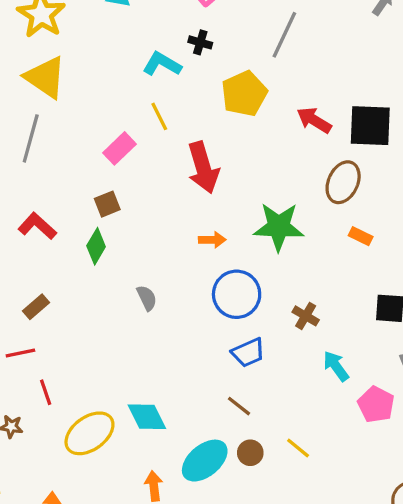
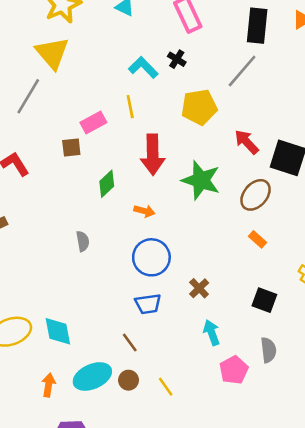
brown square: (107, 204) -> (71, 148), moved
green star: (279, 227) -> (201, 180), moved
green diamond: (96, 246) -> (107, 184), moved

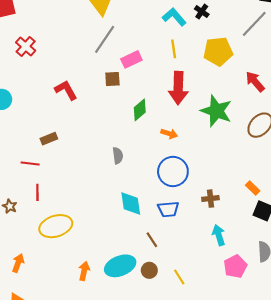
gray line: (28, 96) -> (105, 39), moved
yellow line: (130, 107) -> (174, 49), moved
orange rectangle: (258, 239) -> (253, 188), moved
brown cross: (199, 288) -> (210, 199), turned 35
cyan diamond: (58, 331) -> (131, 203), moved

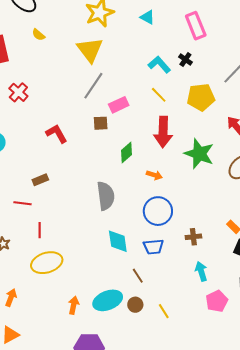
yellow line: (174, 49) -> (159, 95), turned -36
gray semicircle: (118, 156) -> (106, 196), size x1.8
red line: (37, 192) -> (40, 230), moved

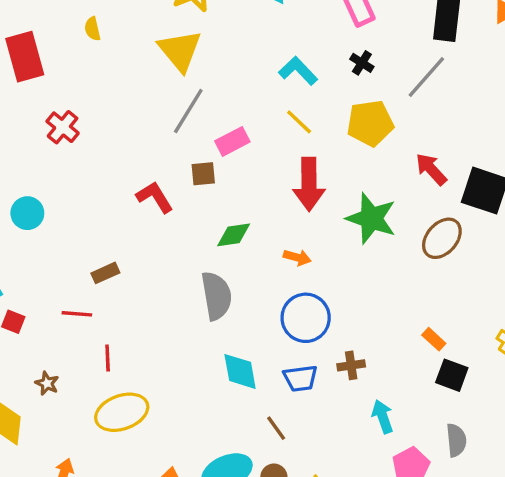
yellow semicircle: (38, 35) -> (92, 29), turned 40
black cross: (185, 59) -> (362, 63), moved
red L-shape: (57, 134) -> (155, 197), moved
green diamond: (126, 153) -> (234, 235), moved, turned 35
brown cross: (193, 237) -> (351, 365), moved

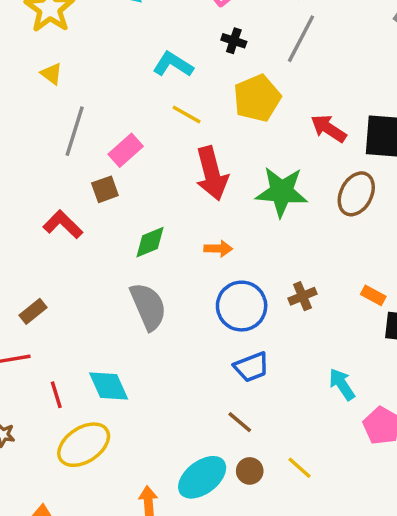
yellow triangle: (180, 51) -> (51, 74), size x0.5
brown cross: (351, 365) -> (302, 296), moved
cyan diamond: (240, 371) -> (109, 386), moved

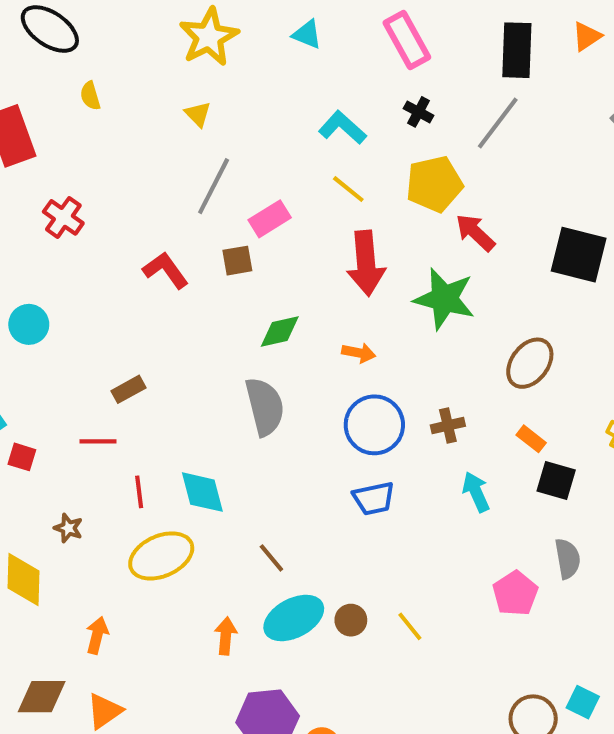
red arrow: (329, 128) -> (475, 233), moved
brown ellipse: (356, 194) -> (530, 363), moved
red L-shape: (63, 224) -> (166, 270), moved
cyan arrow: (342, 384) -> (476, 492), moved
brown line: (240, 422) -> (271, 558), moved

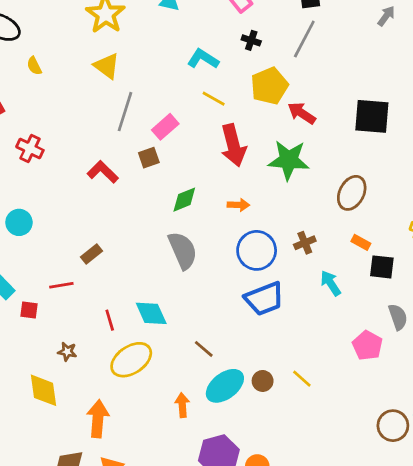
yellow triangle: (198, 114) -> (107, 66), size x1.5
red line: (98, 441) -> (61, 285), moved
blue trapezoid: (374, 498) -> (264, 299), size x1.4
orange arrow: (97, 635) -> (98, 419), size x1.5

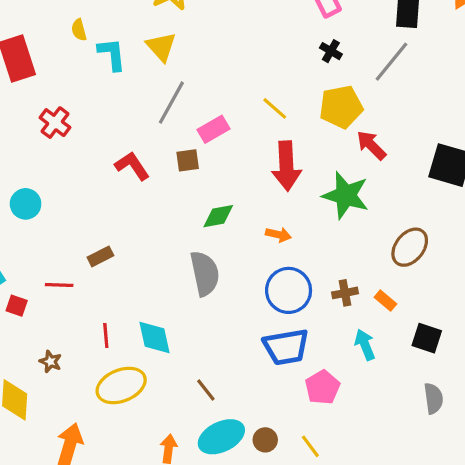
cyan L-shape: (203, 59) -> (112, 54), moved, turned 40
orange rectangle: (361, 242) -> (385, 301), moved
pink pentagon: (367, 345) -> (323, 387), moved

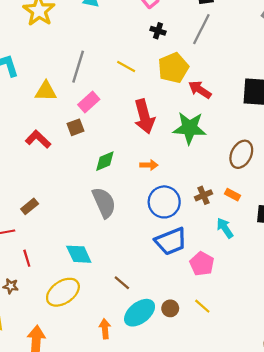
yellow triangle: (161, 47) -> (46, 91), moved, turned -35
gray line: (171, 103) -> (78, 67), moved
yellow line: (275, 108) -> (126, 67), moved
red line: (106, 336) -> (27, 258), moved

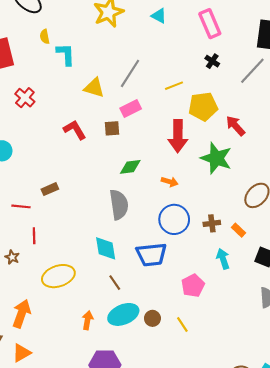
yellow line: (126, 67) -> (174, 86), turned -66
yellow pentagon: (173, 68) -> (203, 107), moved
blue trapezoid: (171, 241) -> (151, 255), moved
cyan diamond: (79, 254) -> (106, 248), moved

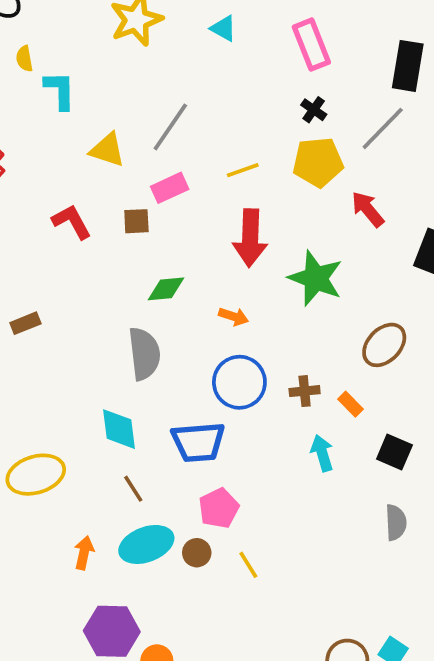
yellow line: (174, 86) -> (243, 170), moved
yellow pentagon: (203, 107) -> (318, 162), moved
red arrow: (235, 126) -> (368, 209), moved
pink pentagon: (193, 286) -> (219, 508), moved

